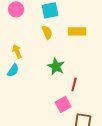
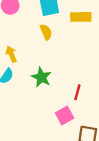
yellow rectangle: (77, 31) -> (81, 17), moved
green star: (56, 66) -> (41, 77), moved

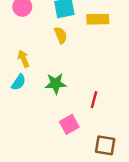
green star: (41, 77) -> (56, 83), turned -30
pink square: (65, 115) -> (69, 124), moved

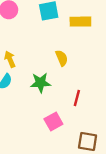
yellow semicircle: (61, 35) -> (62, 58), moved

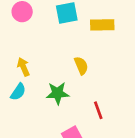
red line: (77, 98) -> (98, 110), turned -35

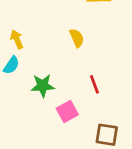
green star: (58, 93) -> (43, 86), moved

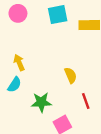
yellow semicircle: (77, 38) -> (71, 75), moved

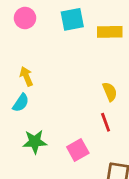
yellow semicircle: (71, 75) -> (110, 92), moved
green star: (41, 102) -> (35, 142), moved

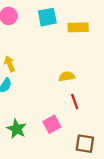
yellow semicircle: (110, 92) -> (67, 76), moved, turned -77
green star: (35, 142) -> (17, 129), moved, turned 30

